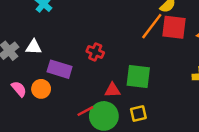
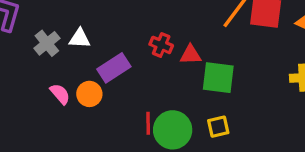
purple rectangle: (60, 69) -> (114, 68), turned -50
red triangle: (112, 90) -> (191, 55), moved
red line: (85, 111) -> (148, 123), turned -63

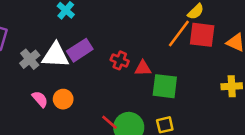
white triangle: (80, 38) -> (55, 55), size x1.6
purple rectangle: (114, 68) -> (80, 50), moved
red line: (148, 123) -> (109, 122), turned -48

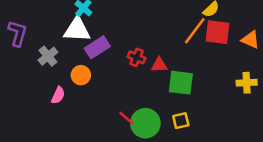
white triangle: (55, 55) -> (77, 30), moved
pink semicircle: (40, 99) -> (58, 95), turned 66
orange circle: (63, 99) -> (81, 75), moved

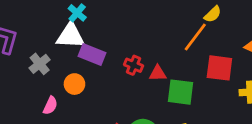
red square: (217, 32) -> (219, 68), moved
purple rectangle: (97, 47) -> (92, 54), turned 55

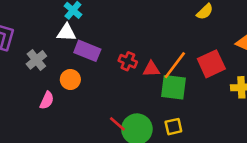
white triangle: (70, 36) -> (66, 33), size x0.7
orange line: (195, 37) -> (175, 65), moved
red square: (219, 68) -> (211, 64), turned -32

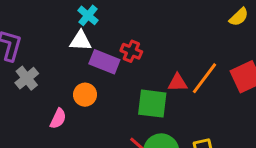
gray cross: (36, 60) -> (27, 78), moved
red cross: (128, 61) -> (131, 51), moved
green square: (173, 87) -> (152, 104), moved

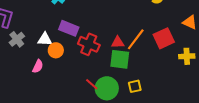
white triangle: (81, 41) -> (45, 39), moved
red cross: (131, 51) -> (89, 44), moved, size x1.5
green square: (152, 104) -> (120, 59), moved

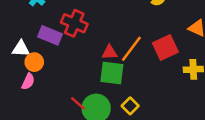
red cross: (89, 44) -> (74, 23), moved
pink semicircle: (38, 66) -> (28, 82), moved
yellow square: (135, 86) -> (130, 106), turned -32

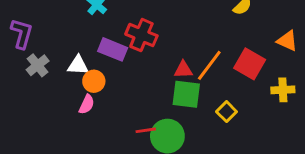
red square: (165, 48) -> (250, 64), turned -35
red line: (78, 103) -> (146, 130), turned -49
yellow square: (130, 106) -> (227, 112), moved

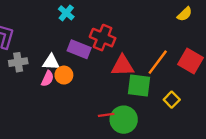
gray cross: (38, 65) -> (18, 62), turned 30
red triangle: (183, 70) -> (123, 66), moved, size x1.5
pink semicircle: (87, 104) -> (47, 79), moved

